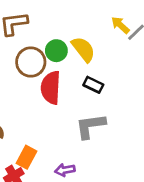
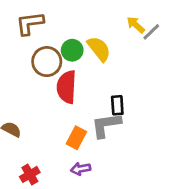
black rectangle: (93, 85) -> (117, 105), moved, turned 60
orange rectangle: (27, 157) -> (76, 138), moved

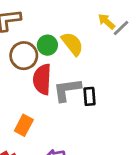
gray L-shape: (106, 125) -> (67, 90), moved
orange rectangle: (76, 138) -> (24, 125), moved

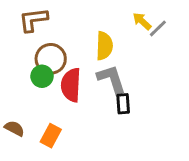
yellow semicircle: (72, 44) -> (104, 46), turned 40
green circle: (47, 45) -> (42, 76), moved
gray L-shape: (67, 90) -> (112, 79), moved, turned 80

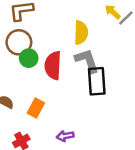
brown circle: (51, 59) -> (19, 42), moved
black rectangle: (123, 104) -> (97, 81), size x1.6

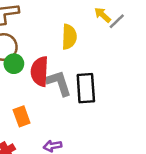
gray L-shape: (87, 61) -> (59, 83), moved
orange rectangle: (36, 108) -> (22, 116), turned -48

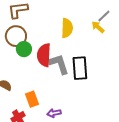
yellow arrow: (103, 15) -> (98, 27), moved
orange rectangle: (22, 116) -> (32, 99), moved

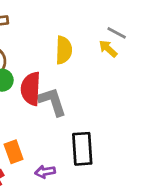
gray line: (104, 16) -> (117, 33), turned 72
black rectangle: (80, 68) -> (82, 149), moved

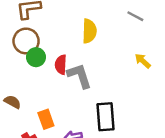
yellow arrow: (108, 49) -> (143, 61), moved
red semicircle: (31, 89) -> (61, 65), size x0.7

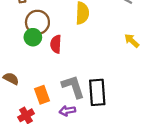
brown circle: (26, 41) -> (37, 22), moved
gray L-shape: (79, 76) -> (73, 87), moved

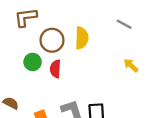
brown circle: (37, 22) -> (52, 40), moved

